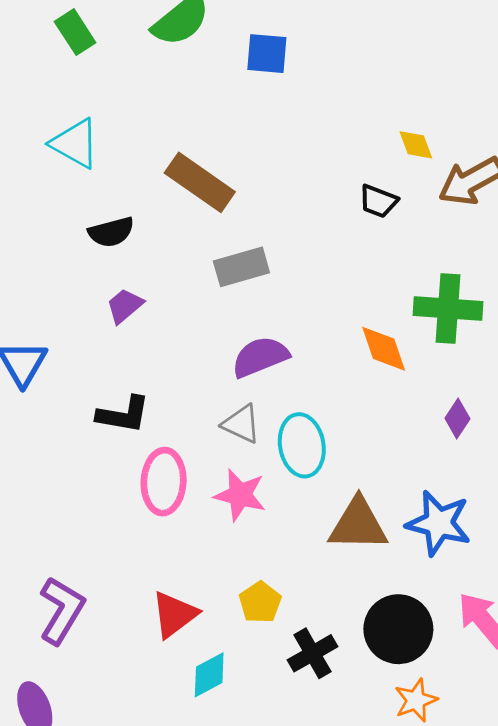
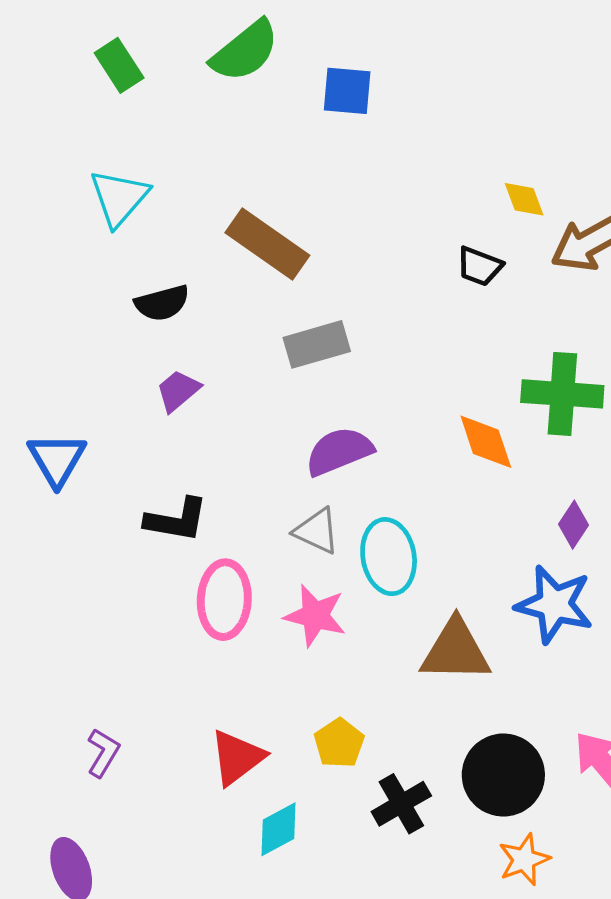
cyan triangle: (75, 143) -> (119, 198), turned 42
blue star: (439, 523) -> (554, 604), moved
purple L-shape: (62, 610) -> (103, 753), size x0.6

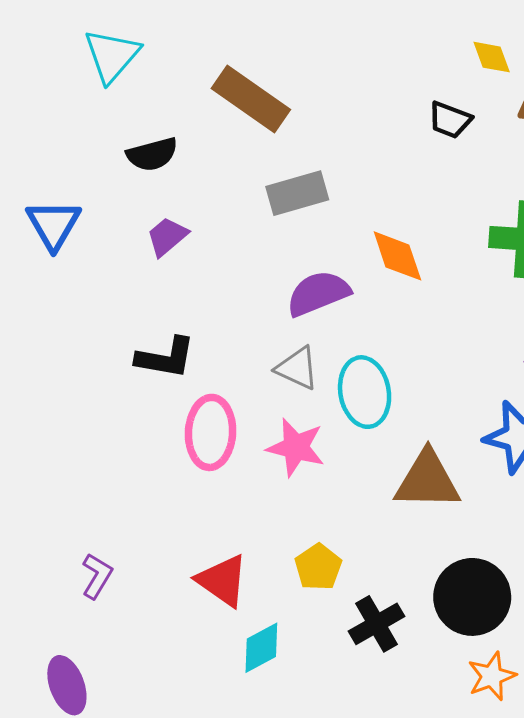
orange diamond: (486, 442) -> (397, 256), moved
blue triangle: (57, 459) -> (53, 225), moved
red triangle: (237, 757) -> (222, 580), turned -48

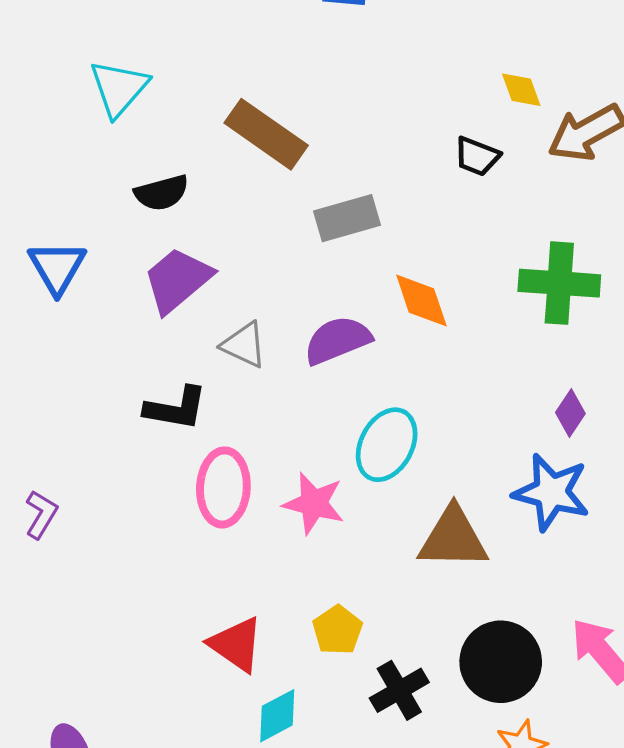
gray rectangle: (297, 193) -> (347, 218), moved
purple trapezoid: (167, 237) -> (177, 280), size x1.6
gray triangle: (297, 368) -> (244, 345), moved
cyan ellipse: (365, 392) -> (387, 445), turned 38
purple L-shape: (97, 576) -> (41, 514), moved

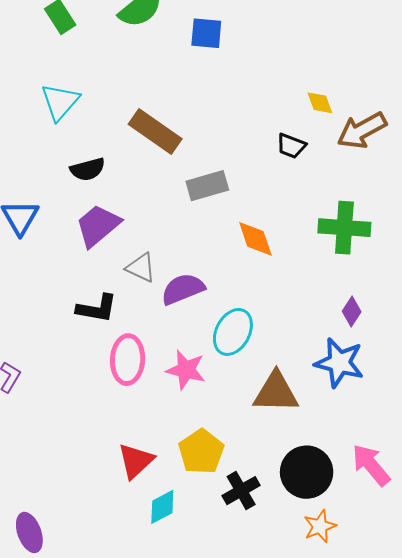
purple semicircle: (337, 340) -> (183, 289), moved
yellow pentagon: (337, 630) -> (201, 452), size x1.4
red triangle: (236, 644) -> (136, 461), turned 42

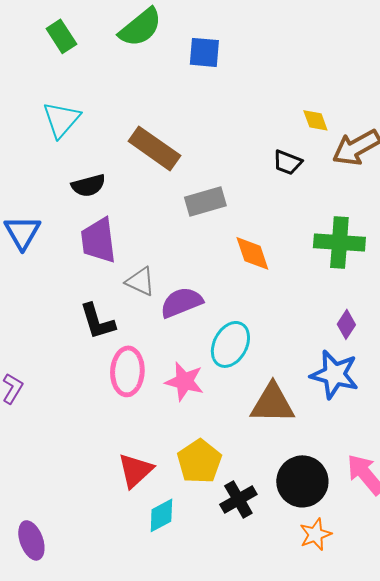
purple trapezoid: (98, 226) -> (98, 240), turned -57
black L-shape: (97, 308) -> (97, 321), turned 63

